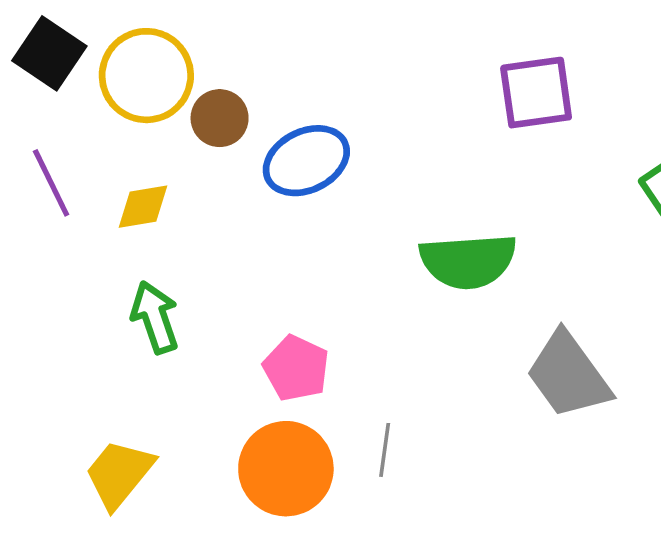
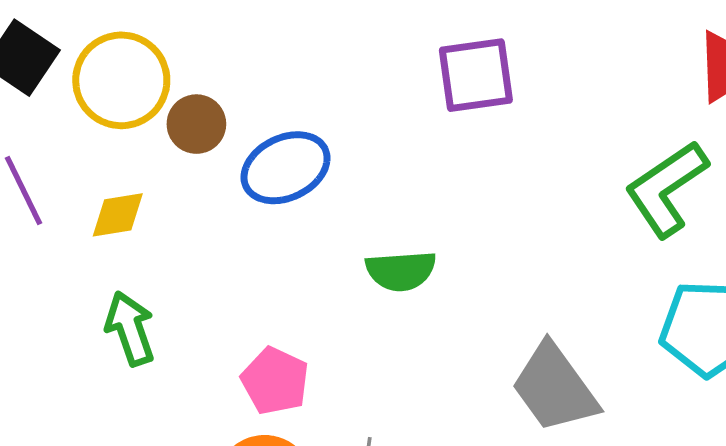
purple square: (536, 93) -> (476, 75), moved
green semicircle: (468, 261) -> (401, 271), moved, size x0.7

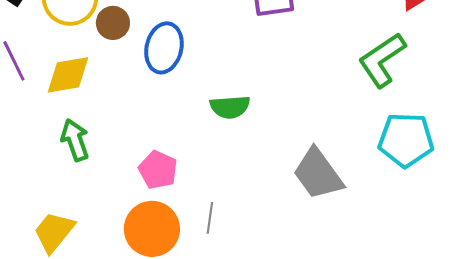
blue ellipse: (286, 168) -> (164, 48), turned -51
yellow diamond: (118, 215) -> (68, 75), size x1.4

